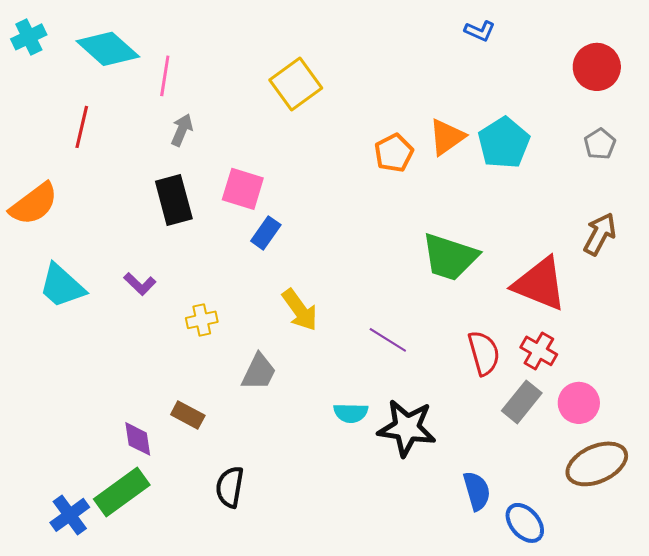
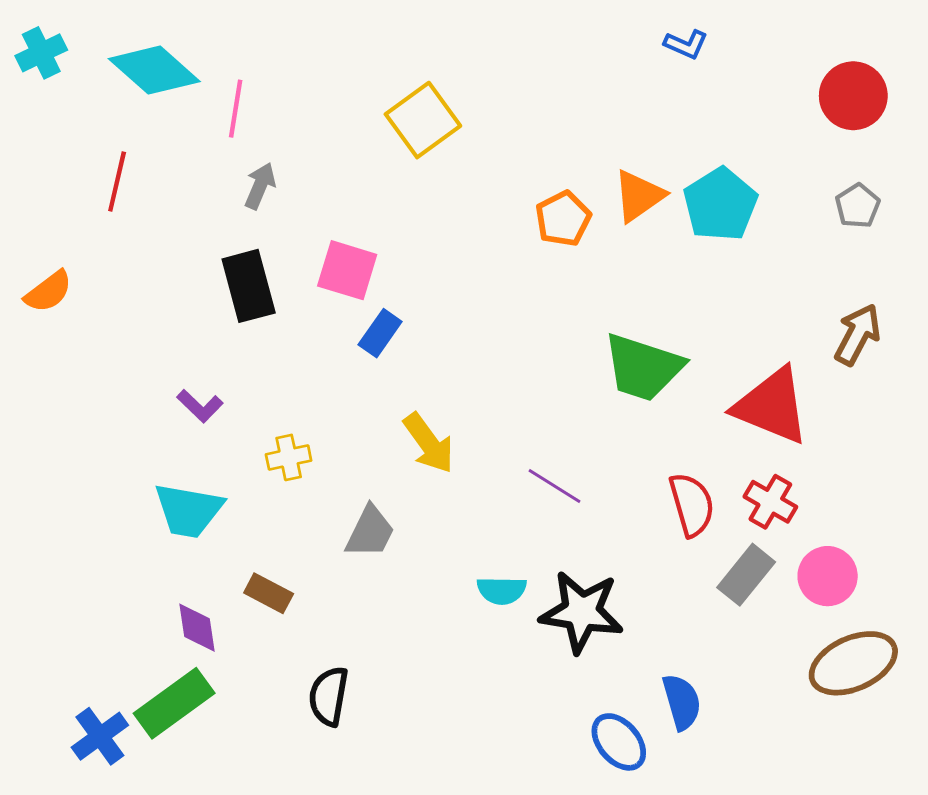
orange semicircle: (34, 204) -> (48, 292), size x0.7
cyan trapezoid: (62, 286) -> (189, 510), moved, turned -32
blue ellipse: (525, 523) -> (619, 742), moved

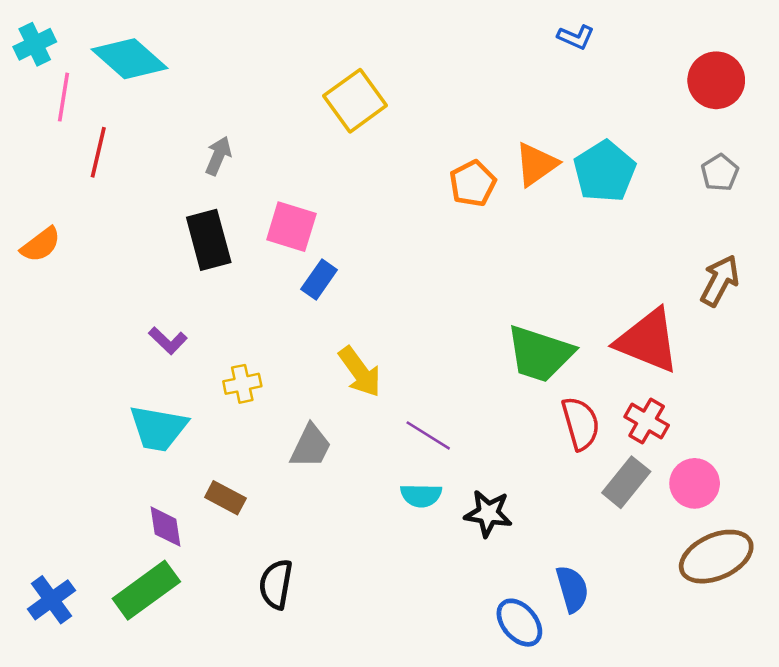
pink line: (236, 109) -> (64, 97), moved
green trapezoid: (643, 367) -> (540, 354), moved
purple line: (554, 486) -> (428, 435), moved
black star: (582, 612) -> (488, 513), size x0.7
blue cross: (100, 736) -> (52, 600), moved

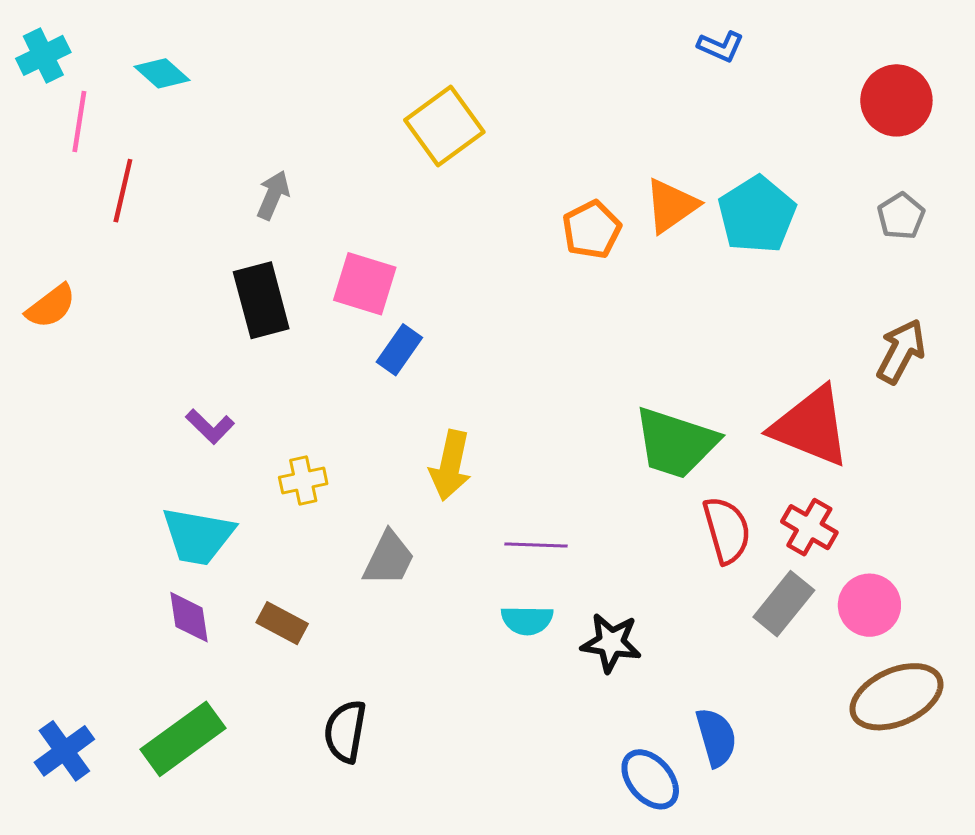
cyan diamond: (129, 59) -> (162, 73), size x0.6
yellow arrow: (360, 372) -> (450, 465), turned 48
purple line: (428, 435) -> (536, 545), turned -30
purple diamond: (165, 527) -> (189, 617), moved

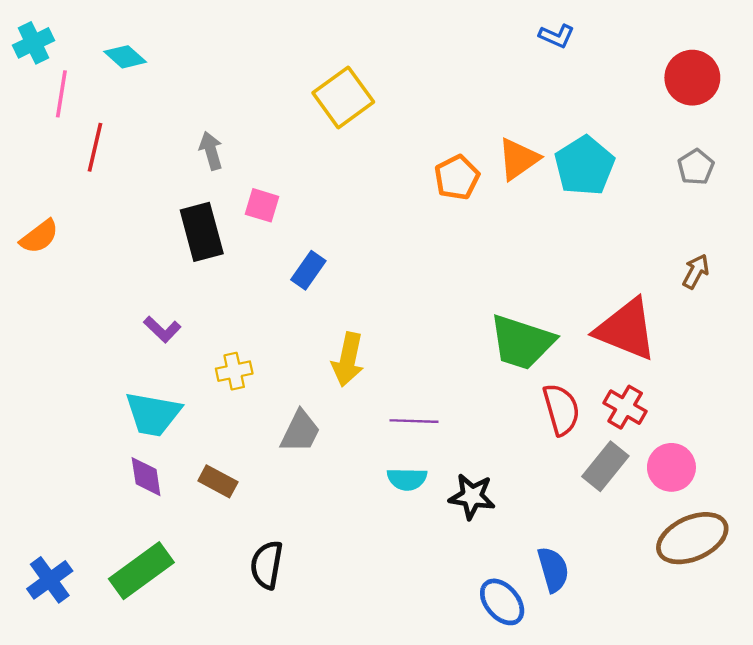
gray arrow: (273, 195) -> (211, 151), turned -39
pink square: (365, 284) -> (262, 205), moved, size x0.7
brown arrow: (901, 351) -> (696, 271), size x0.7

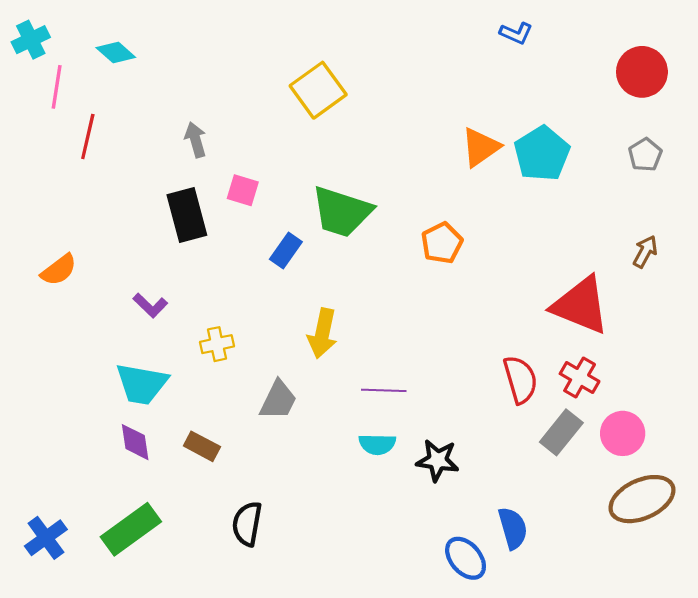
orange pentagon: (457, 177) -> (442, 243), moved
orange semicircle: (39, 237) -> (59, 270), moved
green trapezoid: (522, 342) -> (342, 212), moved

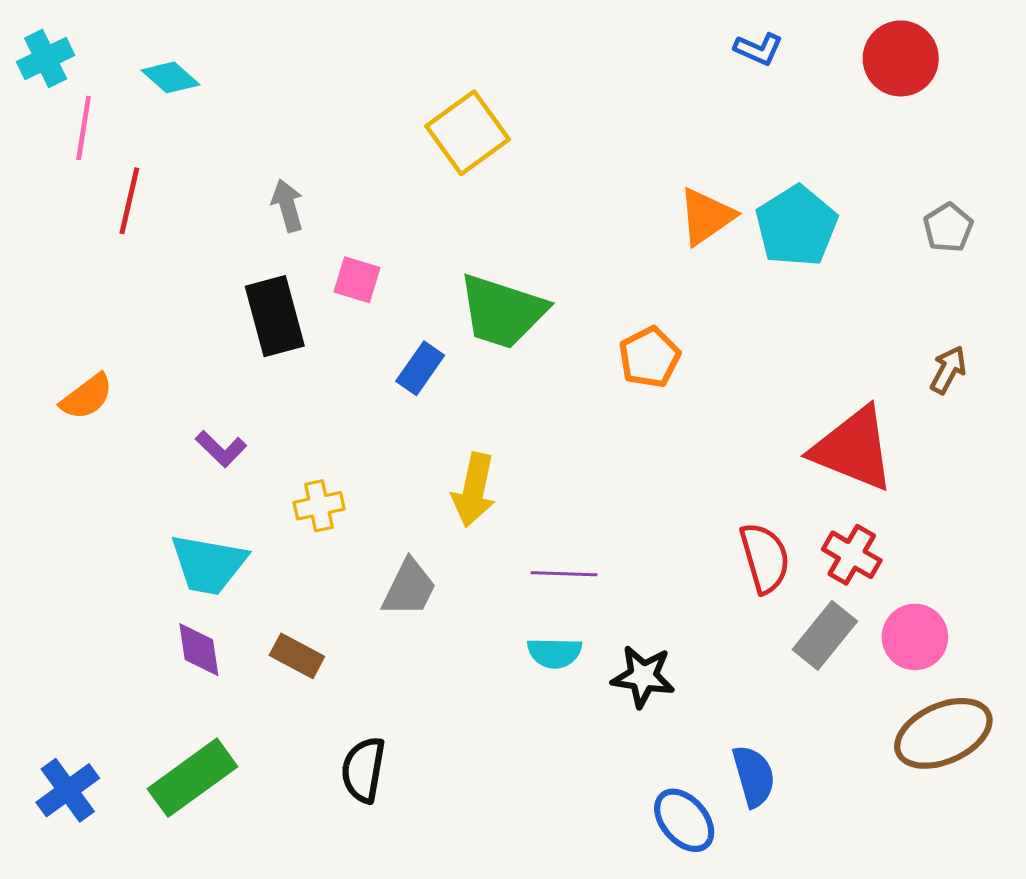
red circle: (642, 72) -> (901, 58), moved

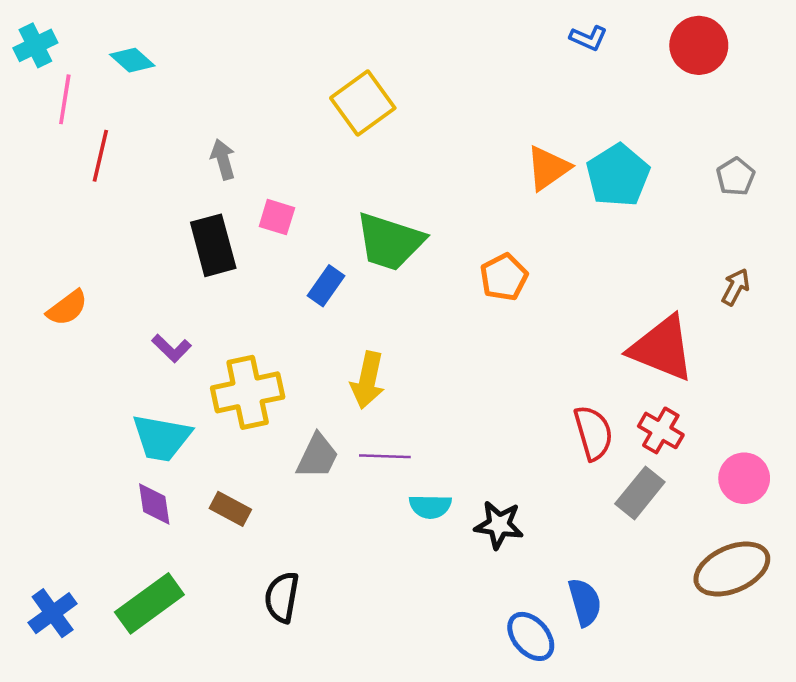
yellow cross: (319, 506) -> (248, 392), size x1.8
purple line: (564, 574) -> (385, 456), moved
pink circle: (915, 637) -> (744, 478), moved

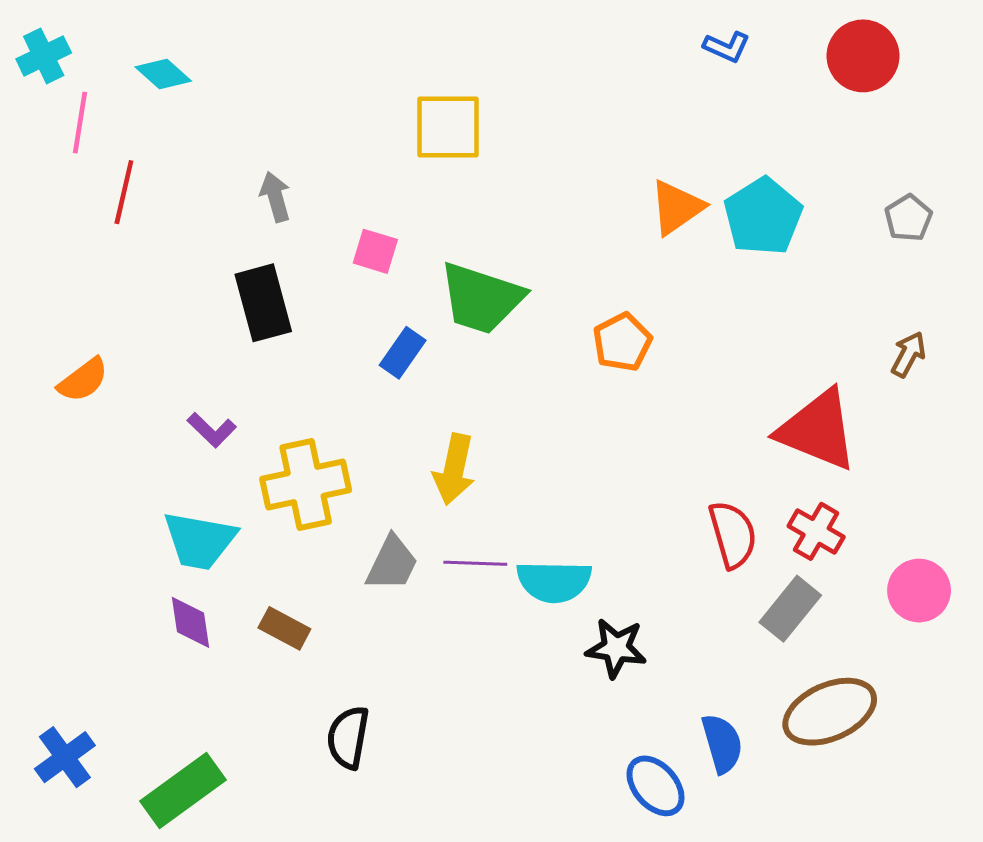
yellow square: (363, 103) -> (448, 127), turned 36
pink square: (277, 217) -> (375, 251), moved
cyan semicircle: (430, 506) -> (554, 581), moved, size x1.4
brown ellipse: (732, 569) -> (830, 712), moved
green rectangle: (149, 603) -> (183, 790), moved

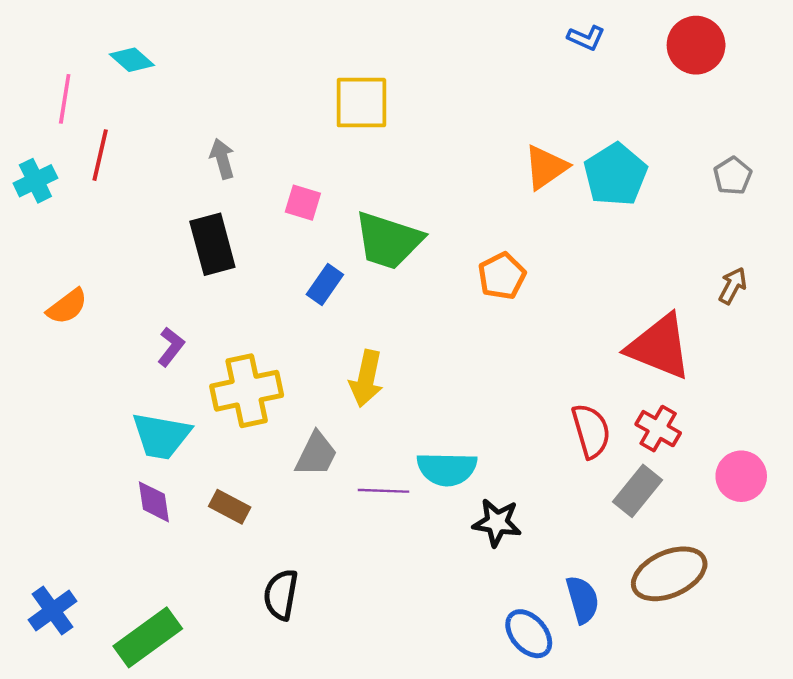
cyan cross: (44, 56) -> (35, 181), moved
purple L-shape: (212, 430) -> (171, 347), turned -96
purple line: (475, 563) -> (383, 491), moved

